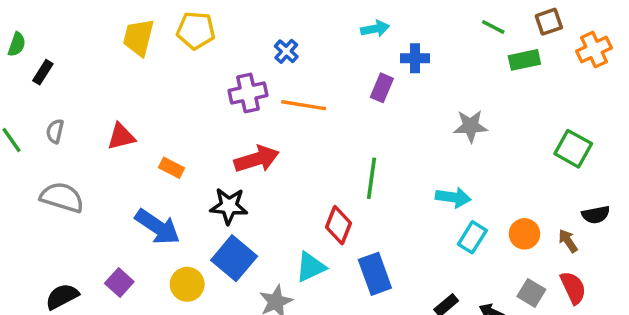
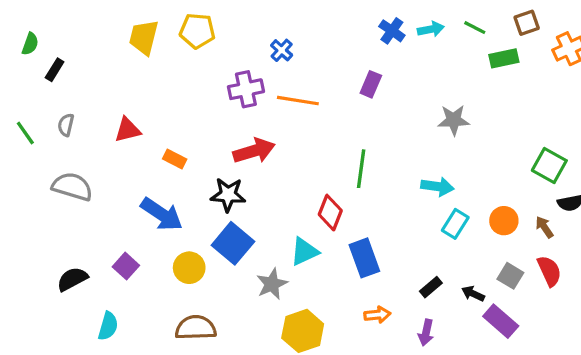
cyan arrow: (375, 29) -> (431, 29), moved
blue cross: (415, 58) -> (392, 31), moved, turned 35
green square: (573, 149) -> (549, 165), moved

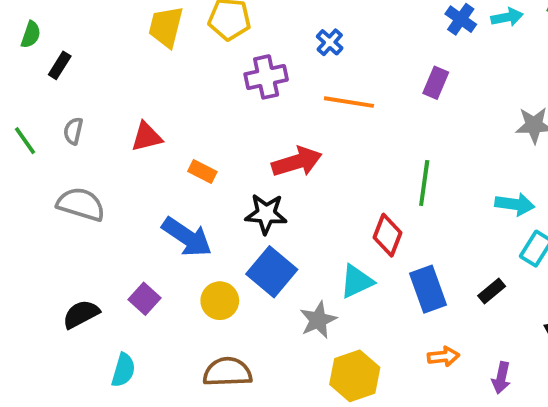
purple cross: (246, 89) -> (266, 77), moved
black rectangle: (431, 287) -> (492, 291), moved

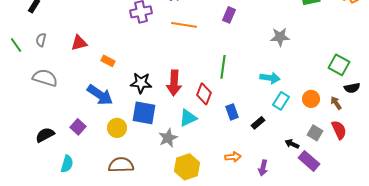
red arrow: (297, 162) -> (174, 83), moved, turned 110
blue square: (272, 272) -> (144, 113), turned -30
blue rectangle: (428, 289) -> (232, 112), moved, size x0.7

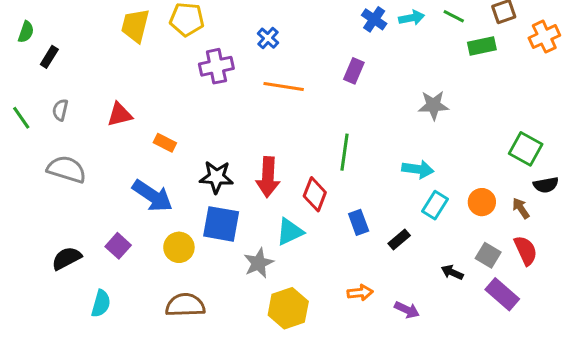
purple rectangle: (309, 161) -> (502, 294), moved
purple arrow: (263, 168) -> (407, 310), turned -77

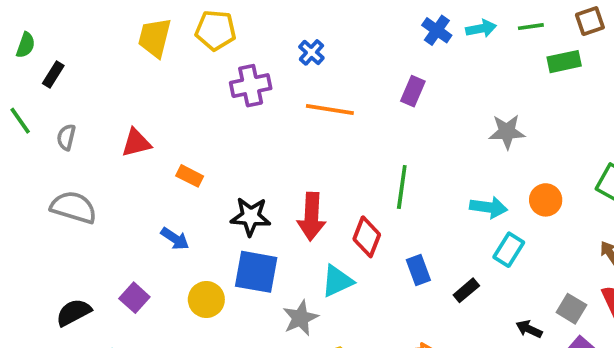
green line: (454, 16) -> (531, 27), turned -35
green line: (21, 118) -> (20, 121), moved
blue arrow: (152, 196) -> (175, 239), size x0.6
orange circle: (482, 202) -> (546, 200), moved

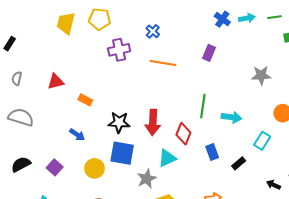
cyan arrow: (488, 207) -> (232, 117), moved
black semicircle: (74, 312) -> (21, 164), moved

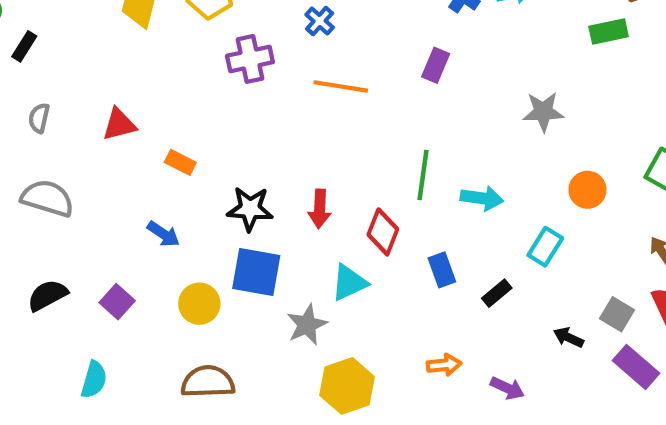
red arrow: (153, 122) -> (320, 209), size x0.7

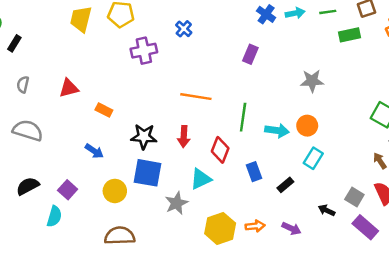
orange line: (341, 86) -> (196, 97), moved
orange circle: (587, 190) -> (307, 126), moved
cyan semicircle: (94, 380) -> (54, 216), moved
yellow hexagon: (347, 386) -> (220, 228), moved
purple arrow: (507, 388) -> (291, 228), moved

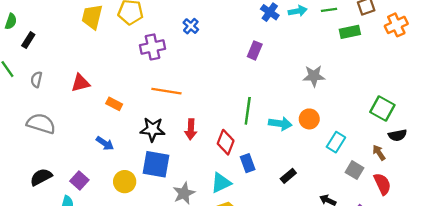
orange line: (196, 97) -> (166, 91), moved
cyan rectangle: (313, 158) -> (336, 142), moved
blue rectangle: (254, 172) -> (248, 163), moved
cyan triangle: (201, 179) -> (221, 183), moved
gray square: (354, 197) -> (354, 170), moved

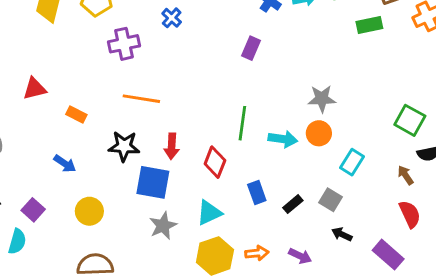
gray star: (314, 76) -> (322, 99), moved
blue rectangle: (248, 163) -> (257, 192), moved
blue square: (156, 164) -> (153, 182), moved
gray square: (354, 170) -> (330, 200), moved

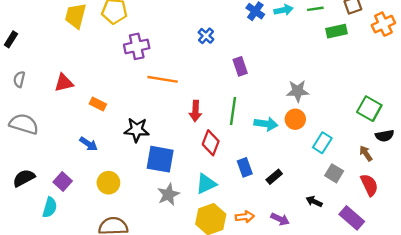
blue cross: (172, 18) -> (206, 36), moved
purple rectangle: (251, 48) -> (240, 66), moved, turned -42
orange line: (141, 99) -> (163, 79), moved
red arrow: (172, 146) -> (195, 111), moved
gray square: (330, 200) -> (334, 173), moved

